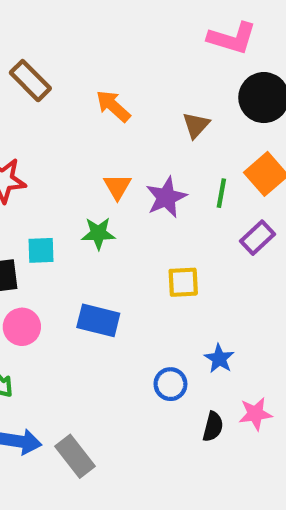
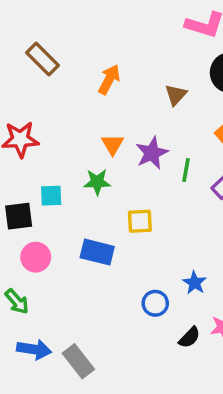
orange arrow: (113, 106) -> (109, 80), turned 76
green line: (221, 193) -> (186, 170), moved
yellow square: (183, 282) -> (140, 221), moved
black semicircle: (213, 427) -> (189, 337), turned 30

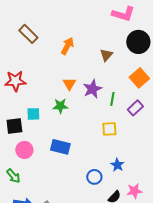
yellow square: (140, 221) -> (109, 129), moved

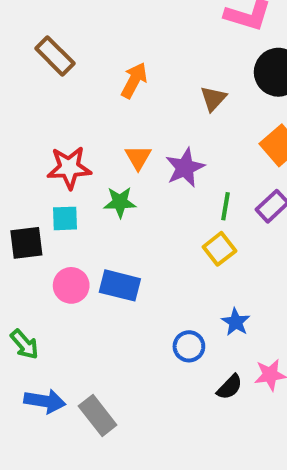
red star: (15, 81) -> (69, 168), moved
green line: (112, 99) -> (226, 206), moved
yellow square: (109, 129) -> (219, 249), turned -35
pink circle: (24, 150) -> (71, 285), moved

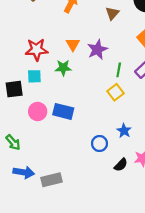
gray rectangle: (98, 415) -> (51, 180), turned -66

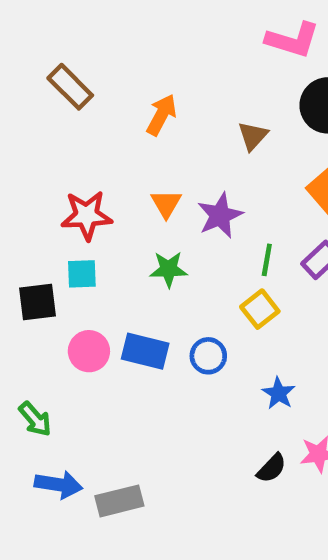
green star: (63, 68) -> (169, 269), moved
blue circle: (100, 143) -> (208, 356), moved

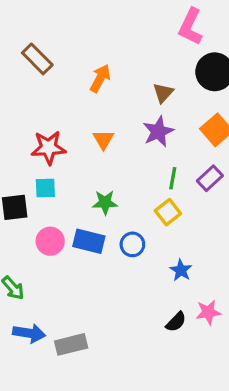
pink L-shape: (293, 40) -> (191, 27), turned 99
purple star: (220, 215) -> (158, 132), moved
green star: (169, 269) -> (105, 202), moved

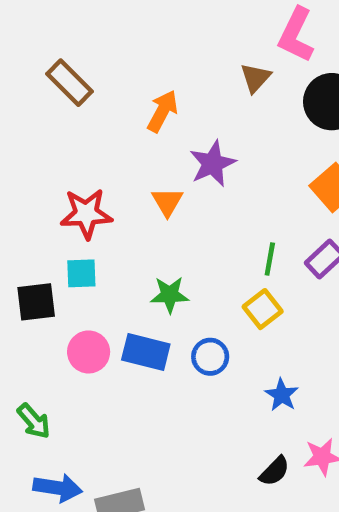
brown triangle: (163, 93) -> (255, 78), moved
purple star: (158, 132) -> (213, 164), moved

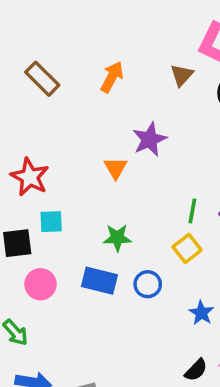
orange arrow: (162, 111) -> (112, 77), moved
red star: (86, 214) -> (30, 177), moved, turned 30
pink circle: (89, 352) -> (40, 284), moved

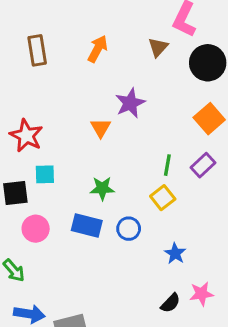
brown rectangle: (42, 79) -> (37, 50), turned 36

